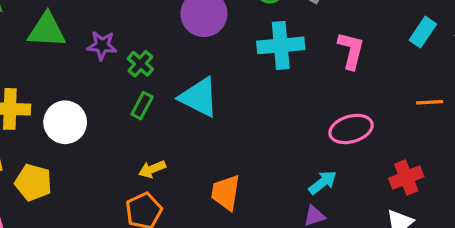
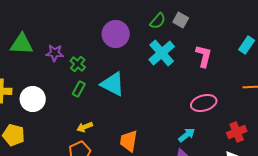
cyan cross: (281, 45) -> (162, 53), turned -36

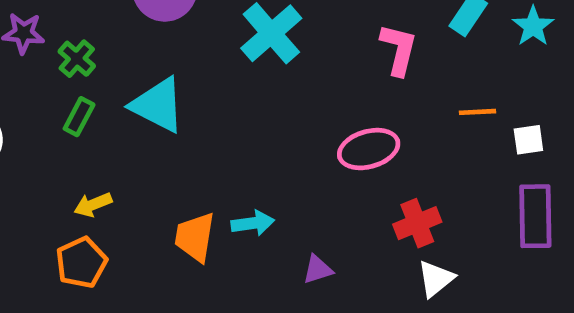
pink L-shape: (204, 56) -> (399, 49), moved
red cross: (237, 132) -> (417, 223), moved
cyan arrow: (187, 135) -> (253, 223), moved, turned 30

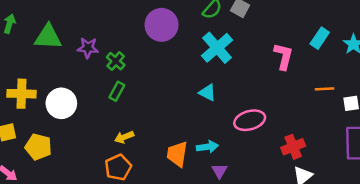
cyan triangle: (158, 105) -> (207, 92), moved, size x0.6
pink ellipse: (369, 149) -> (250, 120), moved
purple triangle: (318, 269) -> (219, 171), moved, turned -42

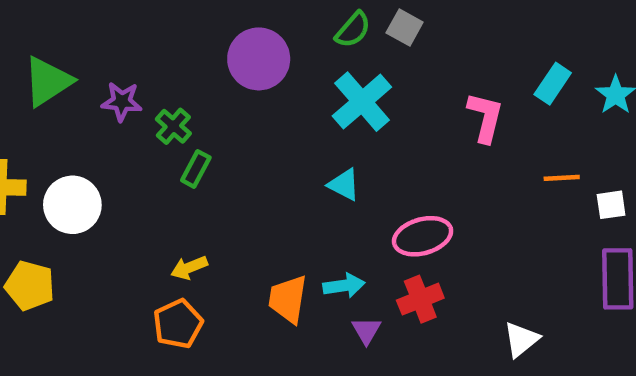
green triangle: (48, 37) -> (48, 81), turned -36
green rectangle: (117, 91) -> (196, 169), moved
red cross: (293, 147) -> (420, 299), moved

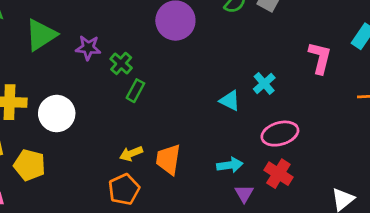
cyan cross: (362, 102) -> (264, 83), moved, size x0.6
orange trapezoid: (288, 299) -> (168, 159), moved
red cross: (420, 299) -> (278, 174), turned -36

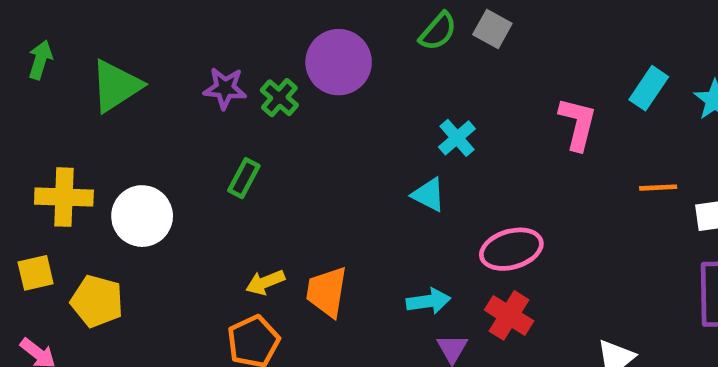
purple star: (88, 48) -> (225, 88), moved
green cross: (121, 63) -> (279, 98), moved
cyan cross: (264, 83) -> (457, 138), moved
green rectangle: (135, 91) -> (244, 178), moved

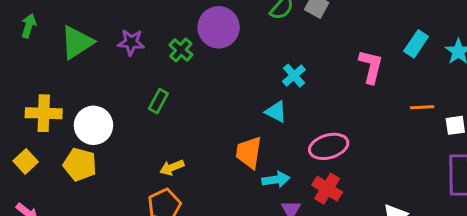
purple star: (225, 88) -> (131, 42), moved
yellow square: (36, 273) -> (26, 161), turned -30
orange trapezoid: (327, 292) -> (249, 152), moved
yellow pentagon: (97, 301) -> (80, 164), moved

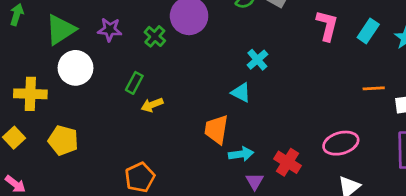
pink L-shape: (371, 66) -> (327, 25), moved
white circle: (93, 125) -> (76, 68), moved
pink ellipse: (329, 146) -> (341, 143), moved
yellow arrow: (172, 168) -> (152, 105), moved

